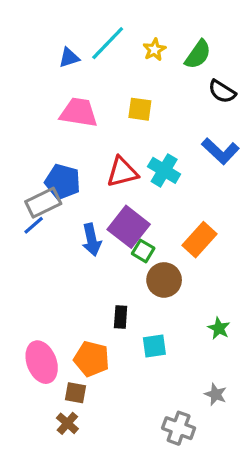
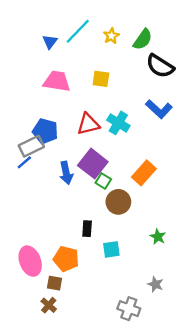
blue triangle: (69, 58) -> (50, 42), turned -35
black semicircle: (222, 91) -> (160, 66), size x1.4

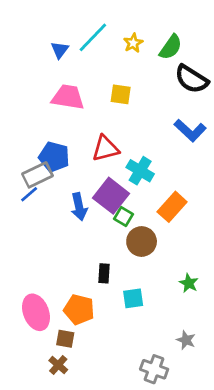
cyan cross: (118, 123) -> (140, 171), moved

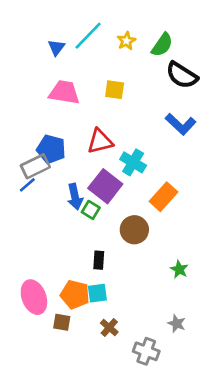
green square: (123, 217) -> (91, 210), moved
cyan square: (133, 298) -> (97, 293), moved
brown cross: (58, 365) -> (109, 327), moved

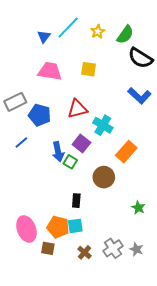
gray rectangle: (35, 166) -> (15, 102), moved
purple square: (105, 186) -> (81, 144), size x0.7
gray cross: (146, 351) -> (113, 248), moved, turned 36

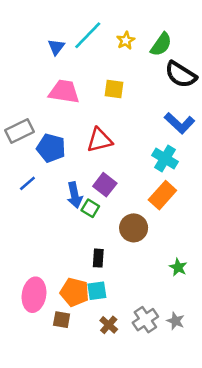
cyan cross: (103, 125) -> (165, 158), moved
pink ellipse: (26, 229) -> (34, 295), turned 30

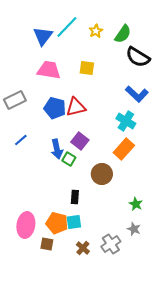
blue triangle: (56, 47) -> (43, 36), size x1.5
blue pentagon: (51, 148) -> (55, 108), moved
gray star: (176, 321) -> (134, 229), moved

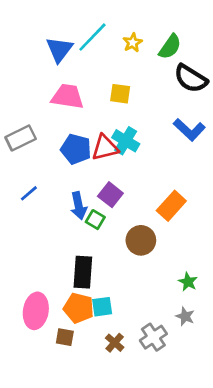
cyan cross: (126, 121) -> (126, 141), moved
black rectangle: (75, 197) -> (83, 272), moved, size x1.6

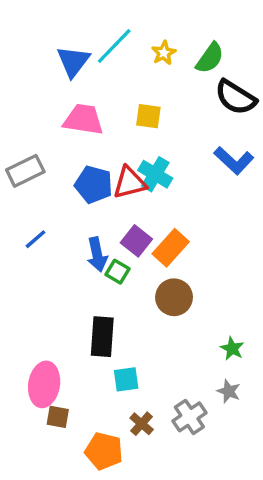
orange rectangle: (171, 206) -> (171, 248), moved
orange pentagon: (79, 308) -> (104, 451), moved
brown square: (65, 337) -> (58, 417), moved

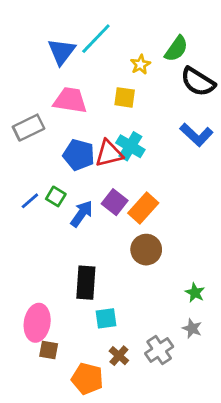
yellow star: (164, 53) -> (140, 64), moved
gray rectangle: (25, 171) -> (29, 128), moved
blue arrow: (97, 255) -> (82, 214), turned -132
green square: (118, 272) -> (56, 196), moved

